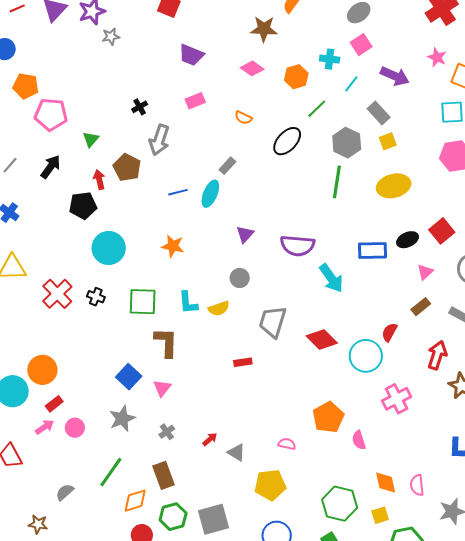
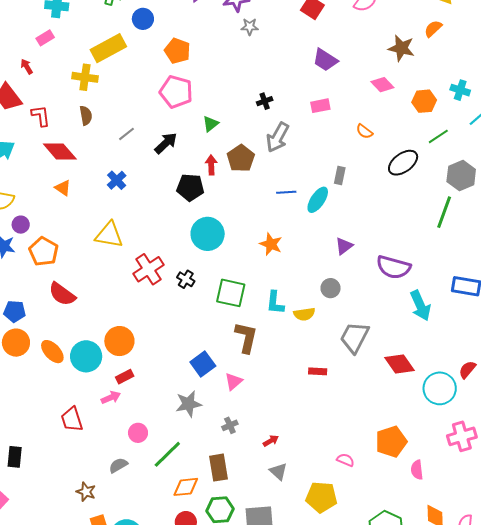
orange pentagon: (26, 86) -> (177, 51), moved
gray rectangle: (227, 166) -> (340, 176), turned -42
pink circle: (75, 428) -> (138, 433), moved
gray triangle: (236, 452) -> (278, 471), moved

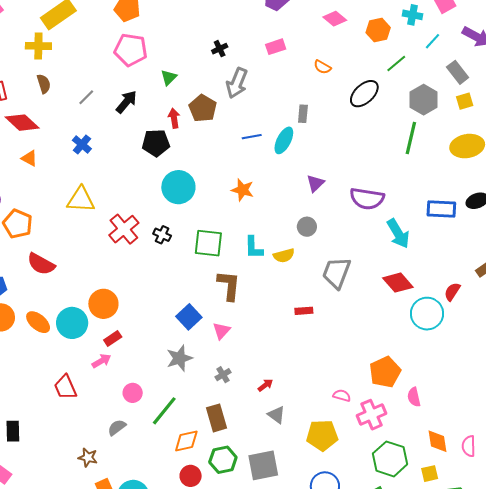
red diamond: (400, 364) -> (398, 283), moved
pink cross: (462, 436) -> (371, 415), moved

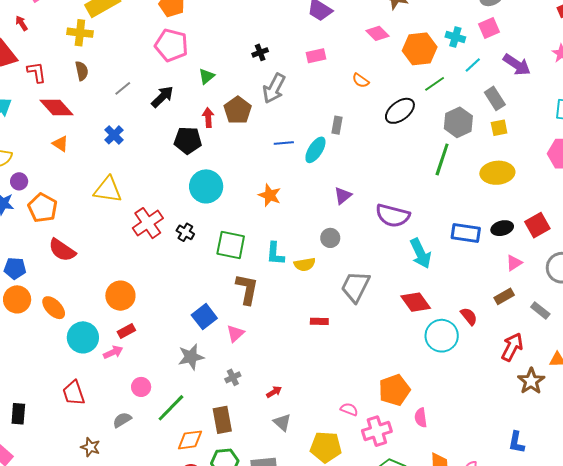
orange hexagon: (378, 30) -> (420, 49), size x1.4
red semicircle: (452, 292) -> (469, 316), turned 102
cyan circle: (72, 323) -> (83, 337), moved
red trapezoid: (65, 387) -> (74, 393), moved

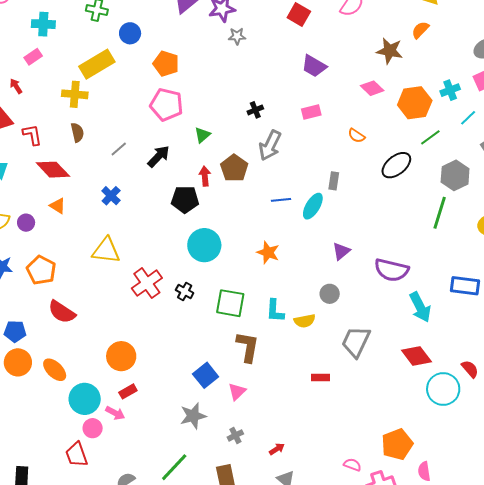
cyan cross: (455, 37) -> (450, 90), turned -36
purple circle: (19, 181) -> (26, 223), moved
pink arrow: (113, 352) -> (115, 413), turned 54
pink circle: (141, 387) -> (93, 428), moved

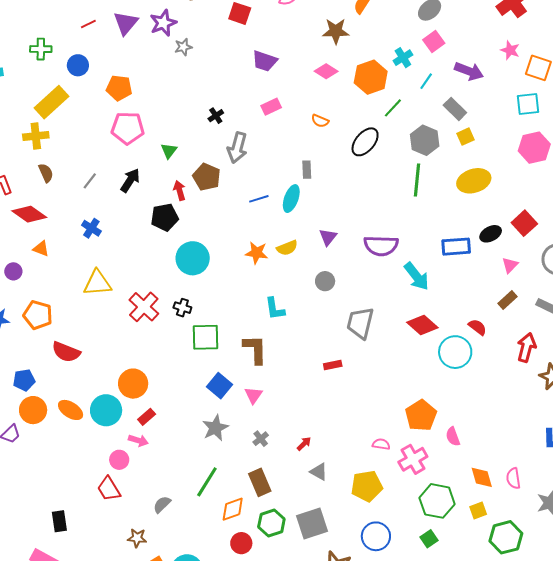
green square: (230, 303) -> (206, 337), moved
yellow semicircle: (305, 321) -> (287, 248), moved
cyan circle: (85, 399) -> (106, 410), moved

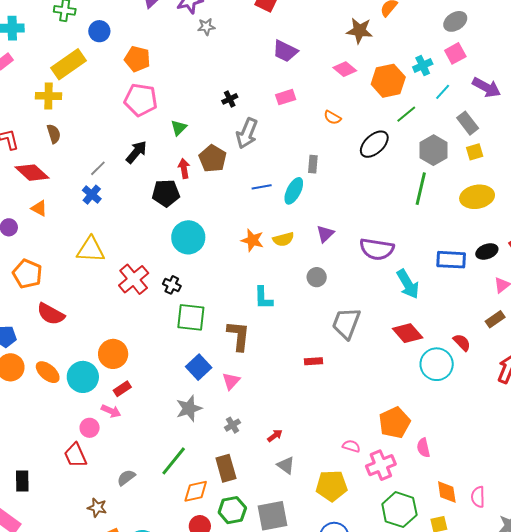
gray line: (90, 181) -> (98, 168), moved

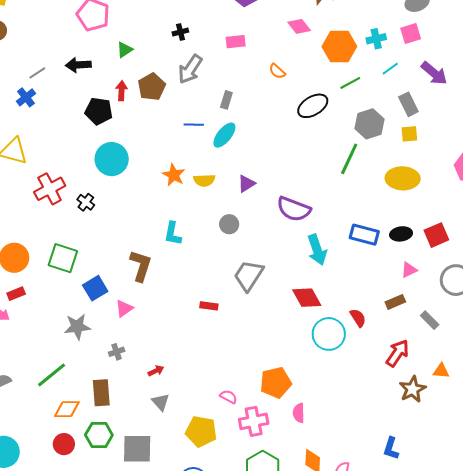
black arrow: (136, 152) -> (78, 65), turned -145
gray rectangle: (313, 164) -> (226, 100), moved
green square: (191, 317) -> (63, 258), moved

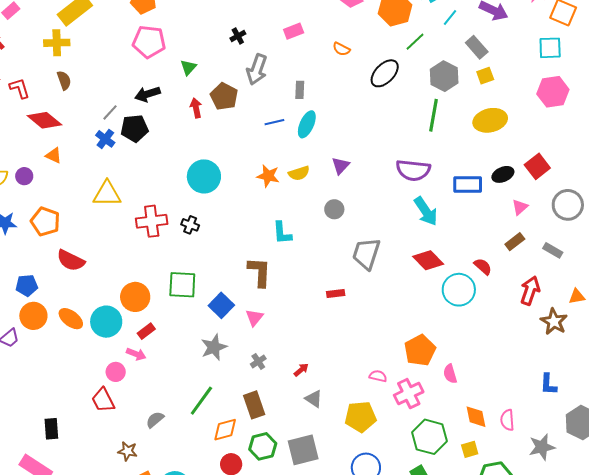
black pentagon: (99, 111) -> (134, 128), moved
red cross: (50, 189) -> (152, 221), turned 36
purple semicircle: (294, 209) -> (413, 170), moved

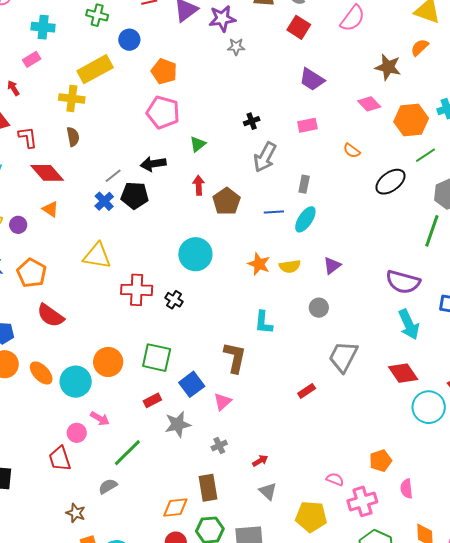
brown pentagon: (224, 96) -> (227, 201), moved
red rectangle: (336, 293) -> (307, 391), turned -36
red rectangle: (146, 331) -> (152, 400), moved
orange pentagon: (420, 350) -> (381, 461), size x0.7
green line: (201, 401) -> (127, 453), moved

